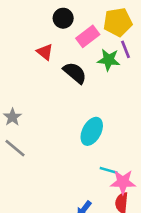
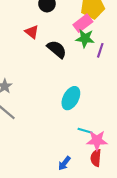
pink rectangle: (88, 36) -> (83, 23), moved
purple line: (126, 49) -> (100, 50), moved, turned 40

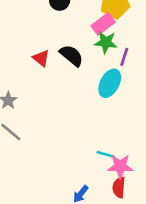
red triangle: (32, 32) -> (41, 58), moved
cyan ellipse: (71, 98) -> (110, 83), moved

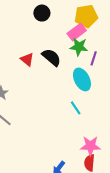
cyan ellipse: (110, 83) -> (82, 79), turned -55
cyan line: (106, 154) -> (76, 108), moved, turned 40

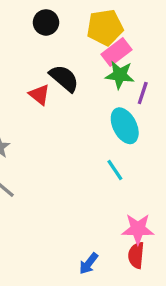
black circle: (42, 13) -> (46, 22), moved
yellow pentagon: (86, 16) -> (105, 27), moved
black semicircle: (51, 57) -> (64, 78), moved

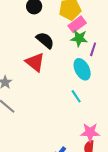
red triangle: (39, 95) -> (35, 62), moved, size x1.5

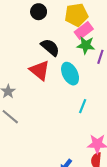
cyan ellipse: (82, 69) -> (70, 74), moved
cyan line: (76, 96) -> (83, 106), turned 56

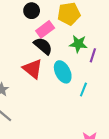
pink rectangle: (84, 31) -> (45, 29), moved
cyan line: (83, 106) -> (83, 90), moved

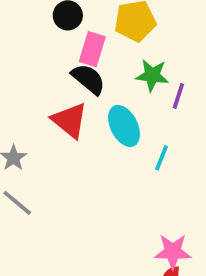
pink rectangle: (45, 29) -> (92, 49), turned -36

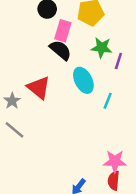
red triangle: (70, 120) -> (39, 88), moved

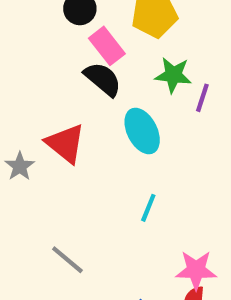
pink rectangle: (63, 31) -> (107, 46), turned -55
cyan line: (108, 101) -> (148, 208), moved
gray line: (15, 130) -> (67, 260), moved

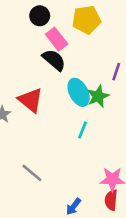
green star: (173, 75) -> (98, 96), moved, turned -30
cyan line: (148, 208) -> (83, 130), moved

